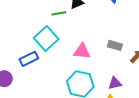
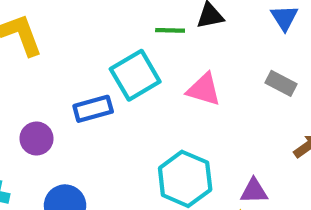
gray rectangle: (115, 45) -> (281, 83), moved
pink triangle: (82, 51) -> (204, 89), moved

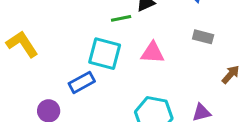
cyan square: (135, 75) -> (105, 54), turned -32

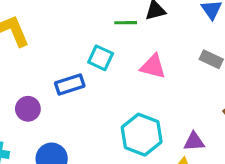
cyan square: (105, 54) -> (101, 58), size x0.7

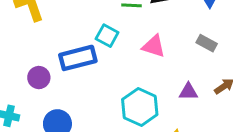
blue rectangle: (70, 84) -> (78, 58), size x1.4
purple triangle: (194, 142) -> (188, 92), moved

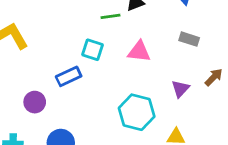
blue rectangle: (78, 58) -> (69, 76), size x0.7
purple triangle: (188, 92) -> (180, 89), turned -36

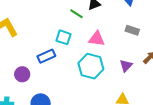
green line: (110, 16) -> (77, 14), turned 40
cyan hexagon: (137, 112) -> (91, 66), moved

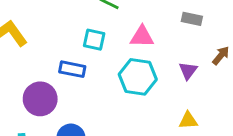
blue rectangle: (46, 56) -> (72, 69), turned 42
purple circle: (22, 74) -> (40, 99), size x1.5

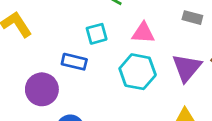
cyan square: (94, 40) -> (97, 34), turned -30
purple triangle: (188, 71) -> (187, 68), size x1.6

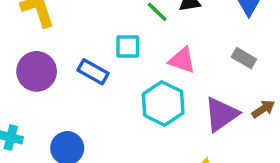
purple circle: (42, 89) -> (37, 71), moved

